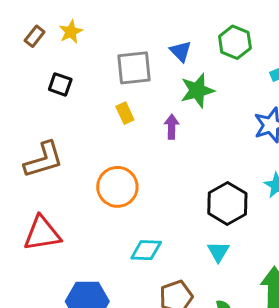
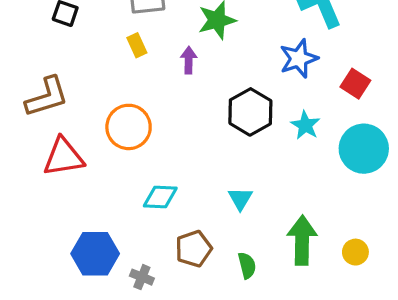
black hexagon: (227, 203) -> (250, 112), moved
red triangle: (42, 234) -> (64, 157), moved

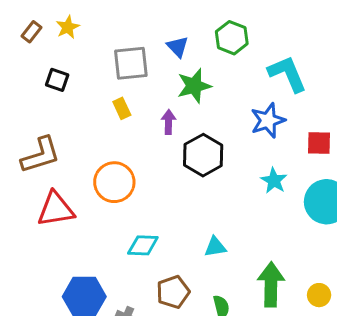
red square: (355, 84) -> (319, 143), turned -32
black hexagon: (250, 112) -> (203, 155), moved
cyan triangle: (240, 199) -> (215, 247), turned 50

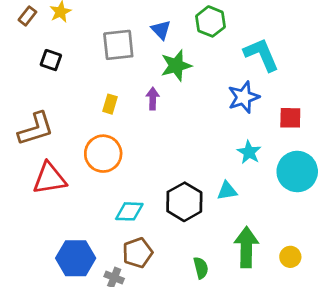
yellow rectangle: (122, 108) -> (110, 104), moved, turned 42
black hexagon: (203, 155) -> (184, 202), moved
cyan triangle: (215, 247) -> (227, 191), moved
brown pentagon: (173, 292) -> (138, 253), moved

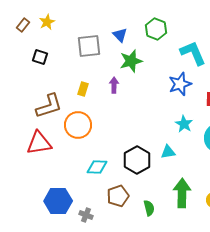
brown L-shape: (36, 129) -> (49, 106), moved
brown pentagon: (138, 253) -> (118, 196), moved

